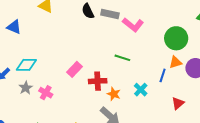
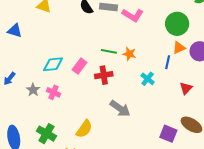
green line: (122, 58) -> (109, 51), moved
cyan diamond: (26, 65) -> (53, 64), moved
orange star: (114, 94) -> (129, 54), moved

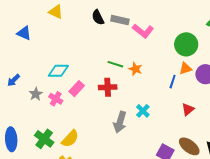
pink rectangle: (79, 66) -> (77, 89), moved
cyan cross: (148, 79) -> (143, 111), moved
gray arrow: (120, 108) -> (120, 122), turned 65
yellow semicircle: (84, 129) -> (70, 139), moved

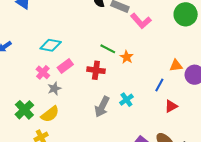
green circle: (186, 44) -> (186, 14), moved
blue line: (173, 82) -> (159, 85), moved
gray star: (36, 94) -> (54, 88), moved

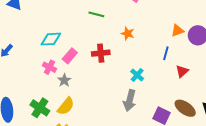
green line: (108, 49) -> (96, 14), moved
gray arrow: (102, 107) -> (130, 100), moved

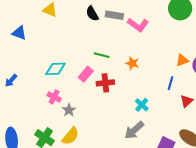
green line: (96, 14) -> (102, 55), moved
pink rectangle: (70, 56) -> (86, 74), moved
gray arrow: (130, 100) -> (134, 130), turned 35

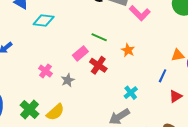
cyan diamond: (55, 69) -> (44, 20), moved
red cross: (105, 83) -> (98, 65), turned 30
gray star: (69, 110) -> (68, 80), moved

